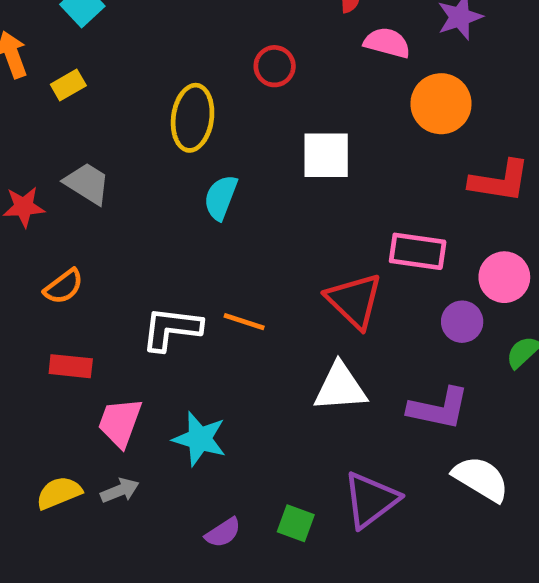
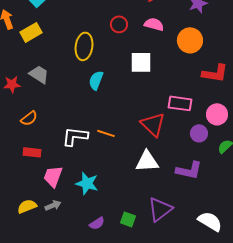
pink semicircle: (387, 43) -> (154, 24), moved
yellow rectangle: (68, 85) -> (31, 32), size x1.5
white semicircle: (481, 479) -> (210, 221), moved

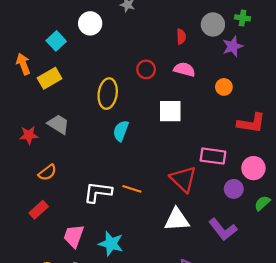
orange circle: (190, 40) -> (224, 87), size x0.6
red rectangle: (32, 152) -> (39, 210), moved, turned -48
purple L-shape: (189, 170) -> (223, 229), turned 40

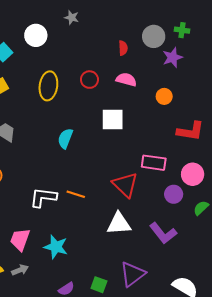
yellow ellipse: (108, 94) -> (48, 86), moved

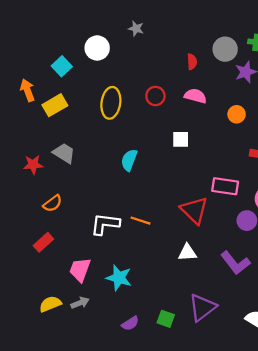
white square: (113, 120) -> (181, 139), size x0.7
white triangle: (119, 224) -> (187, 253), size x0.7

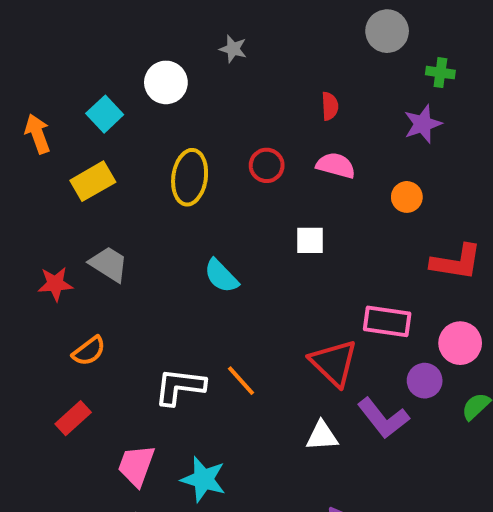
gray circle: (225, 49) -> (387, 31), moved
orange arrow: (27, 90) -> (38, 134), moved
cyan semicircle: (129, 160) -> (221, 276), turned -65
orange line: (141, 221) -> (241, 381), turned 30
purple L-shape: (235, 263) -> (383, 418), moved

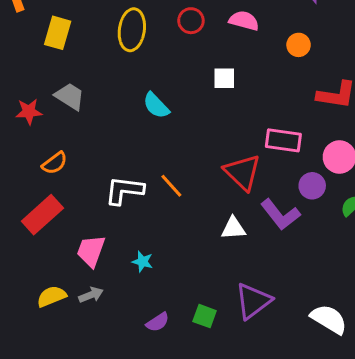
yellow rectangle: (93, 181) -> (58, 33), turned -44
red rectangle: (73, 418) -> (42, 215), size x1.5
cyan star: (203, 479) -> (142, 262), size x0.6

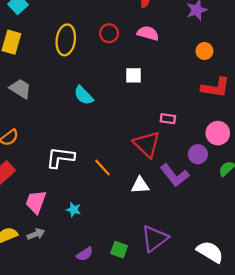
orange circle: (299, 45) -> (204, 51), moved
pink rectangle: (283, 140) -> (168, 119), moved, size x0.6
orange line: (171, 186) -> (102, 167), moved

